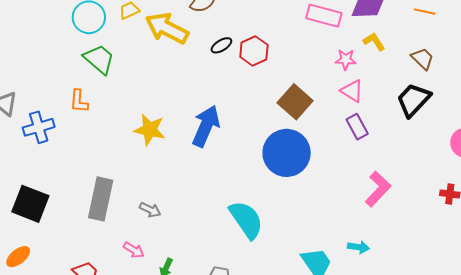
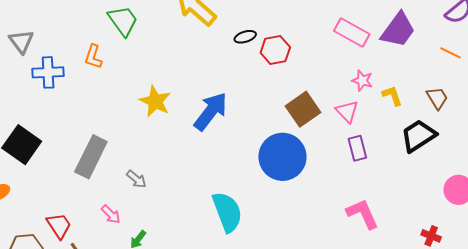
yellow L-shape: (374, 42) -> (392, 96), moved
pink triangle: (352, 91) -> (347, 111), moved
pink L-shape: (378, 189) -> (363, 214), turned -81

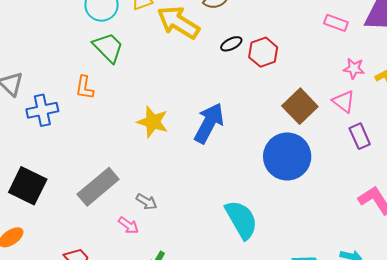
pink rectangle: (352, 33) -> (336, 23), size x0.7
gray rectangle: (91, 157) -> (98, 187), turned 33
pink arrow: (111, 214) -> (128, 225), moved

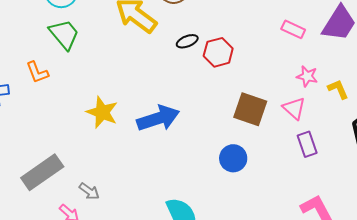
orange L-shape: (85, 88) -> (37, 72), turned -35
brown square: (300, 106) -> (250, 109), turned -32
blue arrow: (209, 123) -> (158, 118), turned 39
blue circle: (287, 156) -> (233, 158), size x0.6

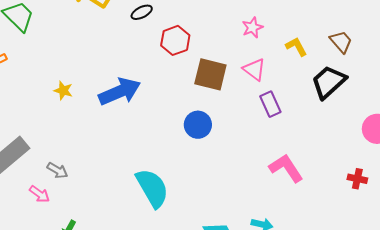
red hexagon: (218, 52) -> (175, 40), moved
pink star: (307, 76) -> (252, 27), moved, turned -30
yellow star: (102, 112) -> (63, 91), size x0.6

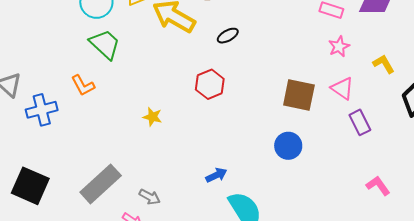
red hexagon: (175, 40) -> (210, 84), moved
blue arrow: (120, 92) -> (216, 175), moved, size x0.5
pink L-shape: (286, 168) -> (378, 186), size x0.7

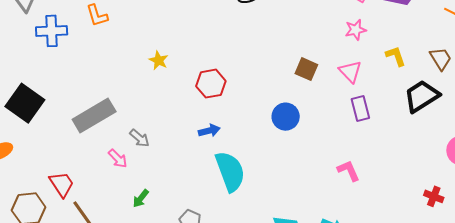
red hexagon: (210, 84) -> (211, 84), moved
brown square: (299, 95) -> (306, 69), size x0.7
pink L-shape: (378, 186) -> (349, 171), moved

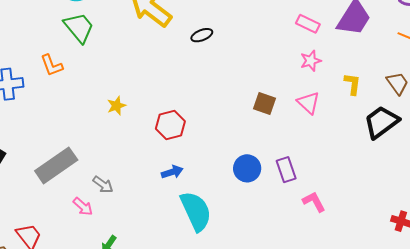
yellow L-shape: (396, 56) -> (353, 84), turned 30
yellow star: (159, 60) -> (116, 106), turned 30
purple rectangle: (360, 108) -> (286, 170), moved
blue circle: (286, 117) -> (247, 168), moved

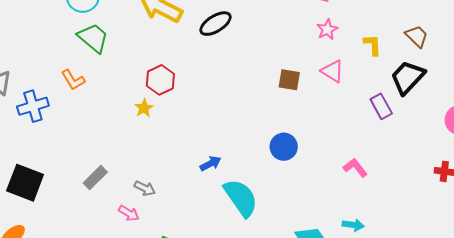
black ellipse: (202, 35) -> (215, 24), size x1.5
red hexagon: (170, 125) -> (160, 80), moved
gray rectangle: (56, 165) -> (95, 178), size x0.6
purple rectangle: (286, 170) -> (381, 106), moved

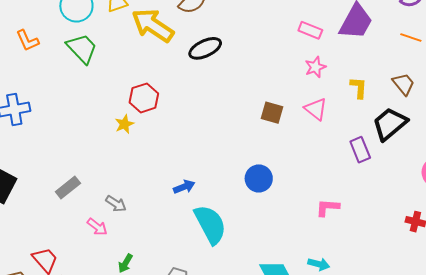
orange L-shape: (73, 80) -> (27, 41), moved
pink L-shape: (355, 168) -> (328, 208), turned -55

